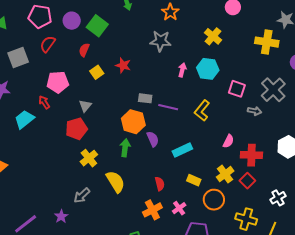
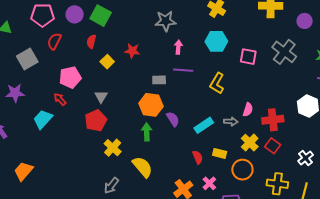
pink arrow: (182, 70) -> (178, 47), moved
purple line: (168, 107) -> (183, 70), moved
gray arrow: (255, 111) -> (231, 121), moved
red semicircle: (160, 184) -> (198, 157), moved

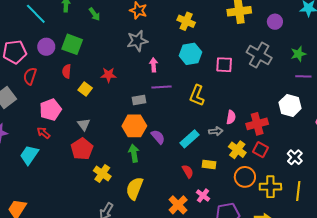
yellow semicircle: (142, 167) -> (135, 188), turned -110
orange circle: (242, 170) -> (245, 177), moved

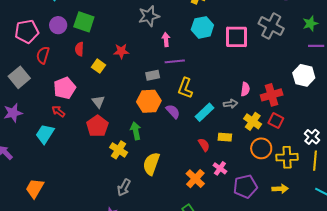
pink square: (224, 65) -> (237, 37), size x1.4
yellow L-shape: (197, 95) -> (185, 88), moved
green arrow: (134, 153) -> (136, 131), moved
white cross: (295, 157) -> (312, 137), moved

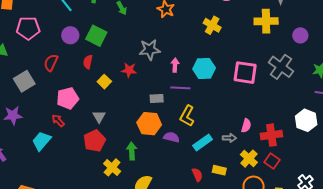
gray star: (149, 16) -> (150, 50), moved
cyan hexagon: (202, 27) -> (204, 68), moved
pink pentagon: (27, 31) -> (28, 28), moved
purple semicircle: (173, 111) -> (171, 137), turned -42

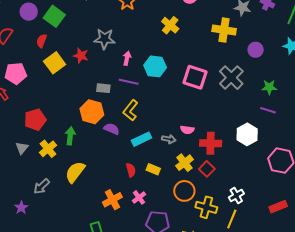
yellow square: (104, 82) -> (55, 63), size x1.5
gray triangle: (99, 117) -> (22, 148), moved
pink semicircle: (246, 126) -> (187, 130), turned 72

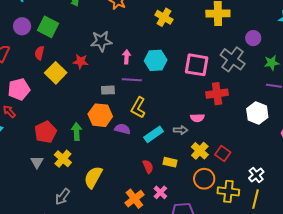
purple circle: (256, 50) -> (253, 38), moved
green arrow: (70, 136) -> (77, 132), moved
red cross: (211, 143) -> (217, 94), moved

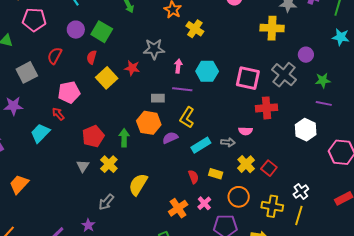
yellow cross: (164, 17) -> (195, 29), moved
purple semicircle: (123, 129) -> (170, 138), turned -42
orange circle: (204, 179) -> (239, 197), moved

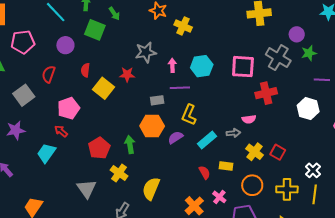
green square: (102, 32) -> (95, 30), moved
green star: (323, 80) -> (309, 53), moved
gray triangle: (83, 166) -> (87, 189), moved, size x1.5

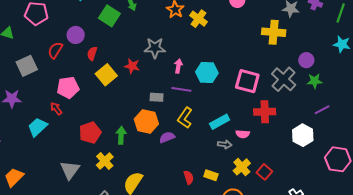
yellow cross: (183, 26) -> (199, 19), moved
purple circle: (65, 45) -> (76, 35), moved
purple line: (322, 80) -> (322, 110), turned -42
cyan rectangle: (207, 140) -> (220, 122), moved

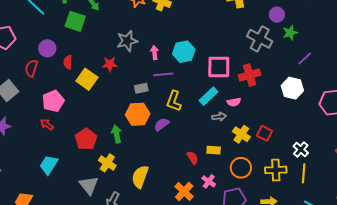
pink square: (247, 81) -> (219, 67), moved
cyan trapezoid: (37, 127) -> (49, 165), moved
gray triangle: (70, 170) -> (89, 185), moved

